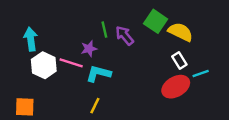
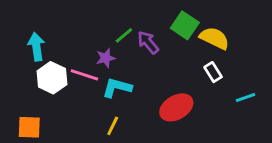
green line: (104, 30) -> (124, 35), turned 63
cyan line: (201, 74) -> (246, 98), moved
red ellipse: (176, 87) -> (176, 107), moved

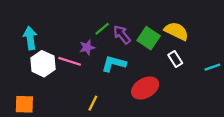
green square: (185, 25) -> (149, 38), moved
cyan L-shape: (117, 88) -> (114, 64), moved
cyan line: (246, 98) -> (212, 67), moved

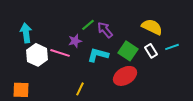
green square: (149, 38) -> (128, 51), moved
cyan line: (212, 67) -> (172, 47), moved

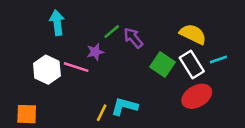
cyan arrow: (26, 33) -> (57, 23), moved
white rectangle: (151, 51) -> (192, 65), size x1.5
cyan L-shape: (98, 55) -> (124, 106), moved
red ellipse: (125, 76) -> (197, 96), moved

